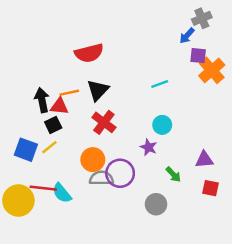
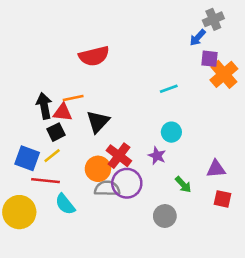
black triangle: (98, 90) -> (98, 122), moved
red cross: (104, 122) -> (119, 156), moved
red line: (43, 188) -> (46, 181), moved

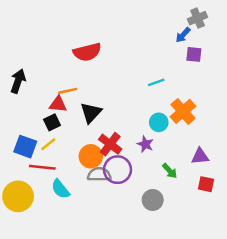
orange cross: (224, 74) -> (183, 111), moved
black arrow: (44, 106) -> (18, 81), moved, turned 30

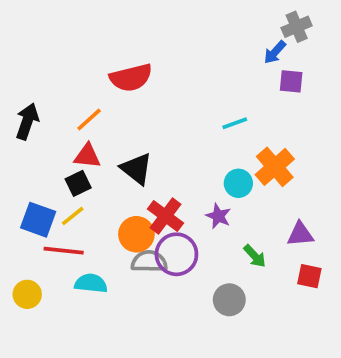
orange line: (68, 91) -> (89, 120), moved, turned -30
black triangle: (91, 113) -> (136, 169), turned -35
cyan semicircle: (60, 189) -> (91, 283), turned 135
yellow circle: (18, 196) -> (27, 294), size x0.6

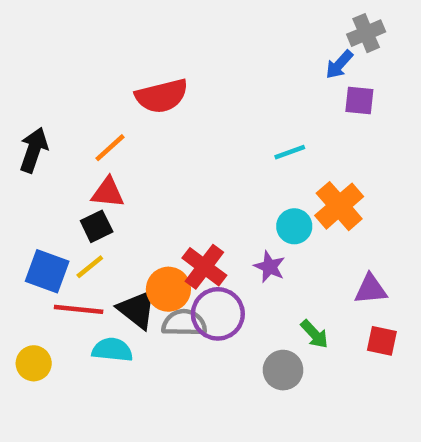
black triangle: (136, 169) -> (137, 309), moved
green arrow: (255, 256) -> (314, 334), moved

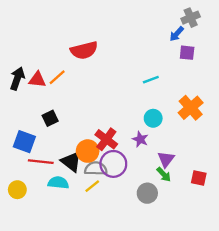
red triangle: (108, 193) -> (37, 80), moved
orange cross: (339, 206) -> (191, 108), moved
yellow line: (90, 267) -> (92, 186), moved
purple triangle: (371, 289) -> (166, 159), moved, turned -48

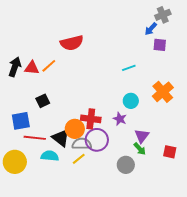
red cross: (106, 139) -> (91, 119), turned -30
blue square: (24, 142) -> (21, 121), turned -30
yellow circle: (17, 190) -> (15, 162), size x1.5

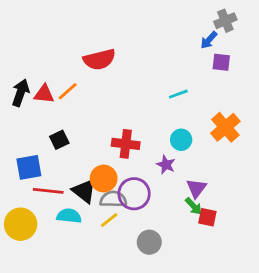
red cross: (91, 119) -> (126, 144), moved
red square: (170, 152) -> (207, 217), moved
gray circle: (126, 165) -> (149, 242), moved

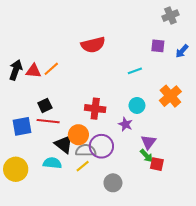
blue arrow: (209, 40) -> (182, 51), moved
red semicircle: (99, 59) -> (93, 45), moved
purple square: (221, 62) -> (158, 46), moved
red line: (48, 191) -> (48, 121), moved

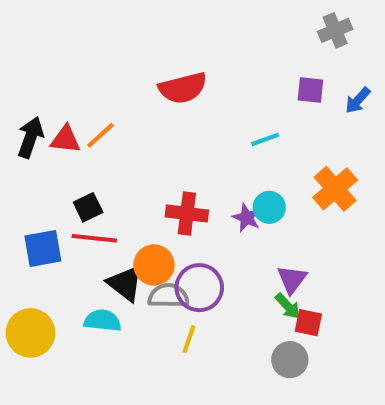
purple star: (125, 124) -> (247, 218), moved
yellow line: (83, 166) -> (189, 339), moved, turned -32
gray circle: (113, 183) -> (290, 360), moved

